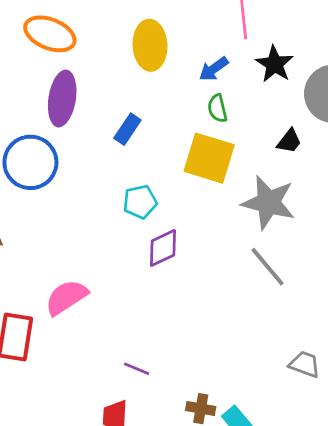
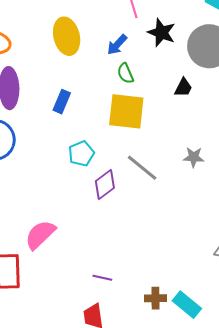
gray star: (268, 203) -> (194, 157), moved, size x0.5
gray line: (268, 267) -> (142, 168), moved

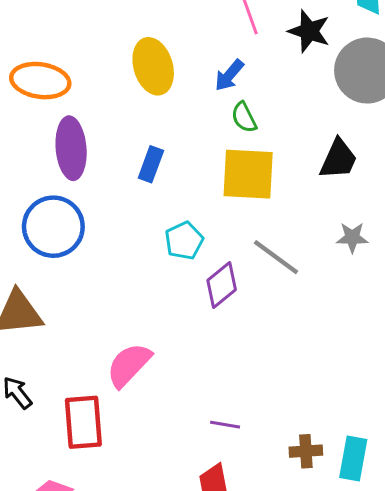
black star: (162, 33) -> (309, 31), moved
black trapezoid: (183, 88) -> (338, 159), moved, size x1.4
cyan rectangle: (187, 305) -> (353, 458), turned 64

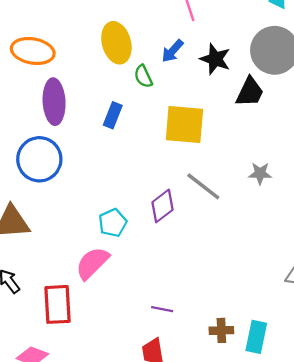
black star: (309, 31) -> (215, 59), moved
green semicircle: (244, 117) -> (143, 76), moved
black trapezoid: (338, 159) -> (250, 92), moved
cyan pentagon: (184, 241) -> (113, 223), moved

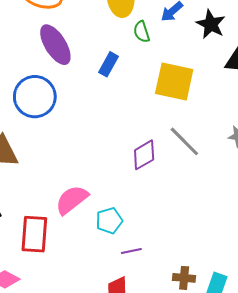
purple ellipse: (54, 102) -> (55, 45), turned -36
cyan pentagon: (113, 223) -> (109, 221), moved
purple line: (162, 309) -> (131, 251), turned -30

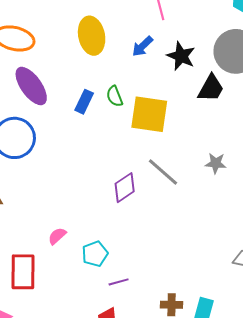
green semicircle: (142, 32) -> (115, 96), moved
pink semicircle: (72, 200) -> (57, 236), size x0.6

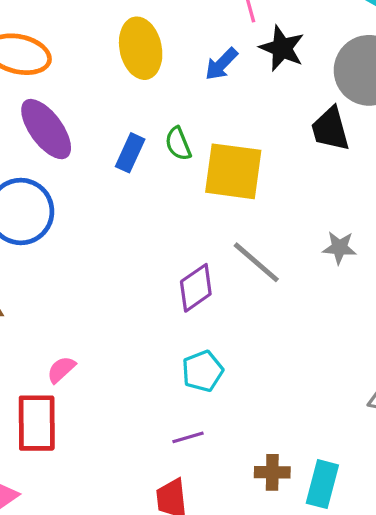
black star: (181, 56) -> (282, 48), moved
black trapezoid: (211, 88) -> (330, 129), turned 136
pink semicircle: (57, 236) -> (61, 370), moved
cyan pentagon: (95, 254) -> (203, 371), moved

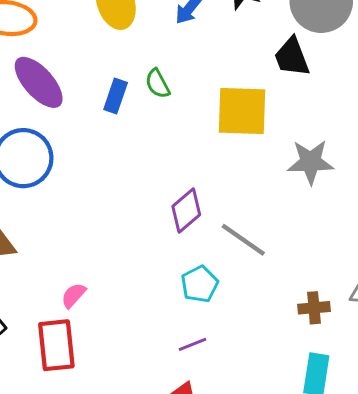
yellow square: (233, 171) -> (242, 111), moved
gray star: (339, 248) -> (311, 162), size x1.5
gray line: (256, 262) -> (243, 240), moved
brown cross: (272, 472) -> (314, 308), moved

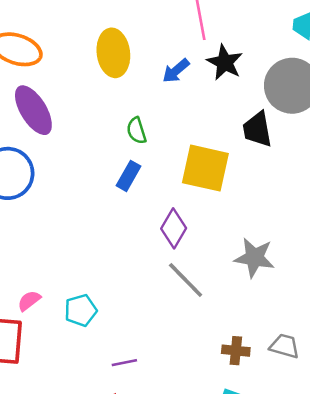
blue rectangle: (116, 96) -> (129, 176), moved
gray star: (311, 162) -> (254, 258), moved
purple diamond: (186, 211) -> (174, 228), moved, turned -30
cyan pentagon: (200, 284) -> (81, 310), moved

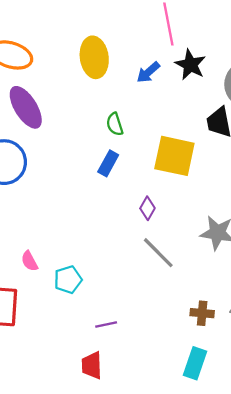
purple diamond: (174, 228) -> (147, 208), size x0.7
pink semicircle: (29, 301) -> (29, 261), moved, turned -80

